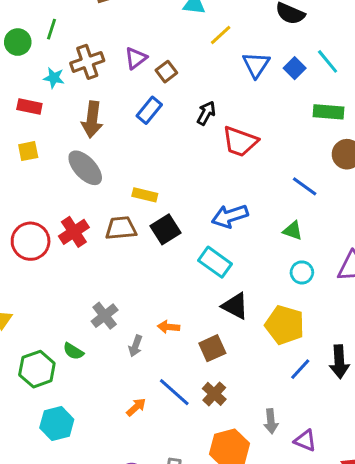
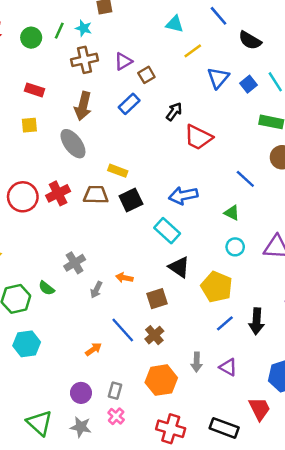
cyan star: (54, 78) -> (84, 28), moved
orange arrow: (136, 407) -> (93, 349), moved
purple triangle: (305, 441) -> (228, 367), moved

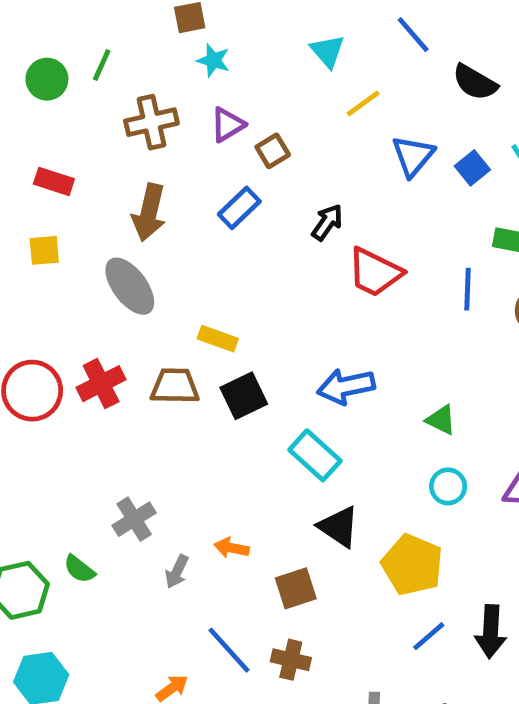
cyan triangle: (175, 24) -> (328, 51), turned 36
cyan star: (84, 28) -> (213, 60), moved
blue line: (245, 179) -> (467, 289), moved, turned 50
brown cross: (154, 335) -> (291, 660), turned -36

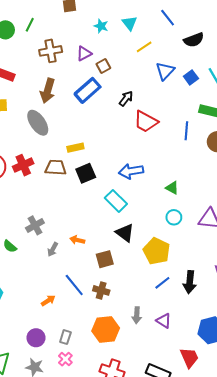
cyan star: (213, 60) -> (101, 26), moved
black semicircle: (475, 82) -> (194, 40), turned -54
blue rectangle: (239, 208) -> (88, 90), size x1.4
yellow rectangle: (218, 339) -> (75, 148), turned -35

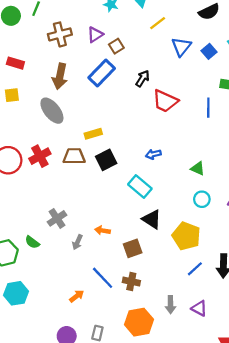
blue arrow: (131, 171) -> (153, 154), size x0.6

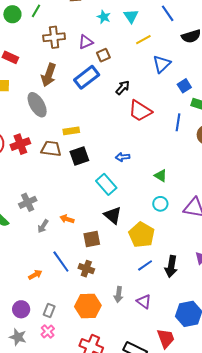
blue square: (209, 51) -> (184, 86), moved

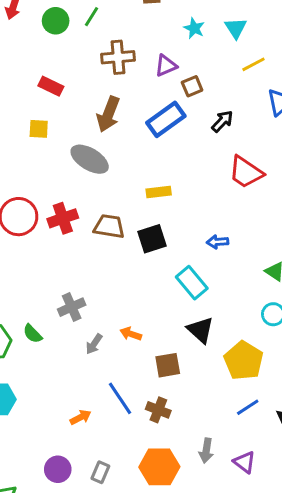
black arrow: (123, 88) -> (222, 121), moved
gray ellipse: (37, 105) -> (90, 159), turned -30
yellow rectangle: (71, 131) -> (159, 192), moved

